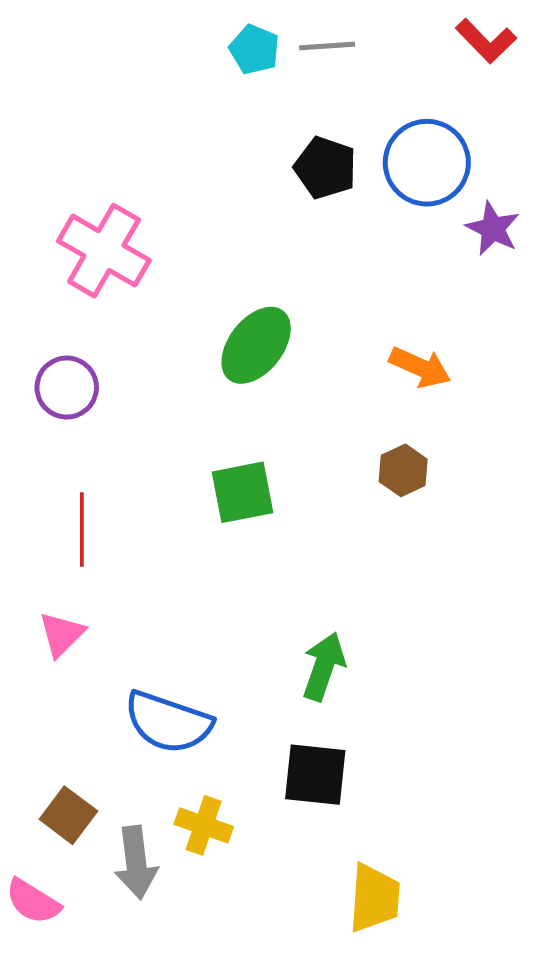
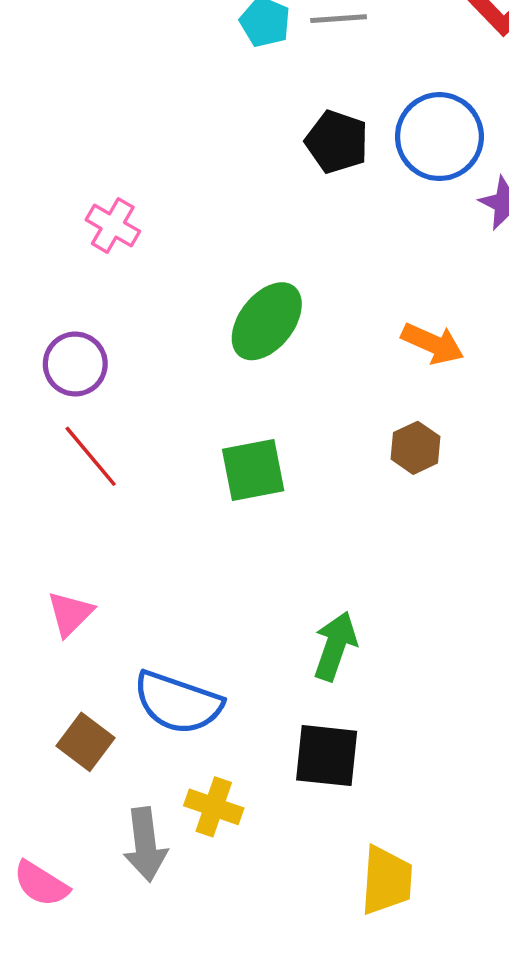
pink cross: (104, 251) -> (113, 225), size x0.6
red line: (82, 530) -> (91, 456), moved, turned -40
brown square: (68, 815) -> (85, 742), moved

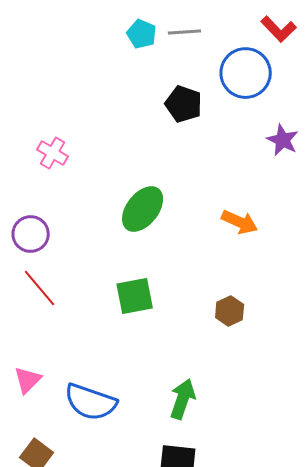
blue circle: (439, 137) -> (246, 73), moved
brown hexagon: (416, 448) -> (230, 311), moved
blue semicircle: (178, 703) -> (91, 402), moved

